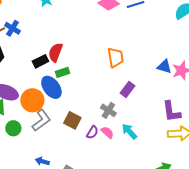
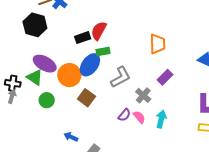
blue ellipse: (51, 87) -> (90, 65), turned 65
gray L-shape: (41, 120) -> (121, 77), moved
brown square: (72, 120) -> (86, 98), moved
cyan arrow: (129, 131) -> (161, 119), turned 48

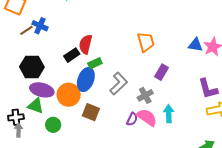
black hexagon: (35, 25) -> (32, 67), moved
gray cross: (143, 95) -> (145, 95), turned 35
pink semicircle: (139, 117) -> (147, 117), size x1.5

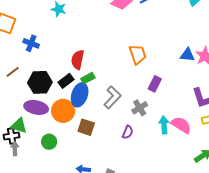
brown line: (26, 30) -> (13, 72), moved
black rectangle: (72, 55) -> (66, 81), moved
black hexagon: (32, 67) -> (40, 82), moved
green triangle: (36, 106) -> (19, 126), moved
pink semicircle: (147, 117) -> (181, 125), moved

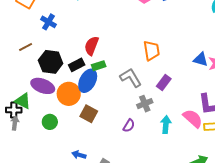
gray L-shape: (112, 97) -> (131, 78), moved, turned -85
pink semicircle: (181, 125) -> (193, 118), moved

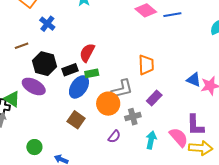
gray L-shape: (131, 78) -> (122, 89), turned 100
orange circle: (69, 94) -> (108, 104), moved
green circle: (50, 122) -> (34, 147), moved

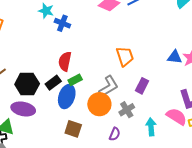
blue cross: (47, 24) -> (62, 23), moved

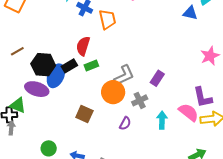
orange trapezoid: (125, 56) -> (107, 19), moved
blue triangle: (175, 57) -> (190, 13), moved
blue ellipse: (67, 97) -> (56, 76), moved

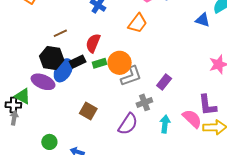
orange trapezoid: (107, 19) -> (138, 23), moved, turned 45
brown line: (17, 51) -> (60, 33), moved
orange circle: (113, 92) -> (120, 63), moved
purple semicircle: (125, 123) -> (128, 124), size x1.6

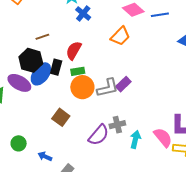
black rectangle: (78, 62) -> (56, 67), turned -56
orange circle: (120, 63) -> (82, 87), moved
purple rectangle: (164, 82) -> (123, 84), moved
gray cross: (144, 102) -> (117, 125), moved

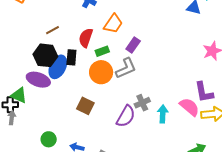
orange trapezoid: (120, 36) -> (113, 24), moved
green rectangle: (78, 71) -> (102, 51), moved
purple rectangle: (123, 84) -> (133, 45), moved

